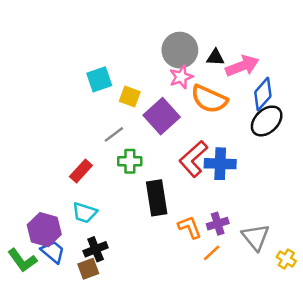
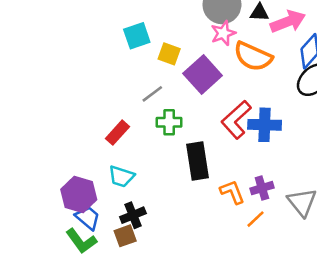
green L-shape: (22, 260) -> (81, 241), moved

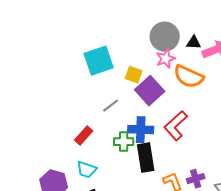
cyan square: (137, 36) -> (99, 61), size x1.4
yellow square: (169, 54) -> (134, 75), moved
green cross: (169, 122) -> (124, 142), moved
blue cross: (265, 125) -> (141, 130), moved

